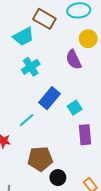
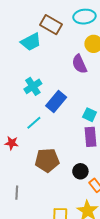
cyan cross: (31, 67) -> (33, 86), moved
cyan square: (75, 108) -> (90, 115), moved, turned -32
black circle: (58, 178) -> (80, 171), moved

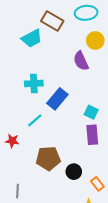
cyan cross: (33, 86) -> (34, 84), turned 30
black circle: (80, 171) -> (74, 172), moved

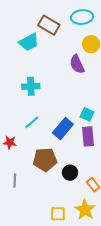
blue rectangle: (57, 99) -> (63, 128), moved
gray line: (17, 191) -> (15, 181), moved

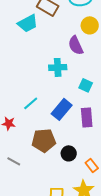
cyan cross: (31, 86) -> (58, 67), moved
cyan square: (87, 114) -> (86, 85), moved
gray line: (15, 181) -> (14, 161), turned -64

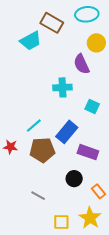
purple rectangle: (87, 117) -> (88, 152), moved, turned -66
brown pentagon: (44, 140) -> (42, 150), moved
gray line: (14, 161) -> (38, 196), moved

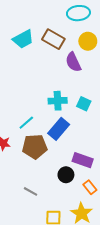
brown rectangle: (52, 23) -> (53, 39), moved
cyan cross: (62, 87) -> (58, 101), moved
purple rectangle: (88, 152) -> (83, 160), moved

